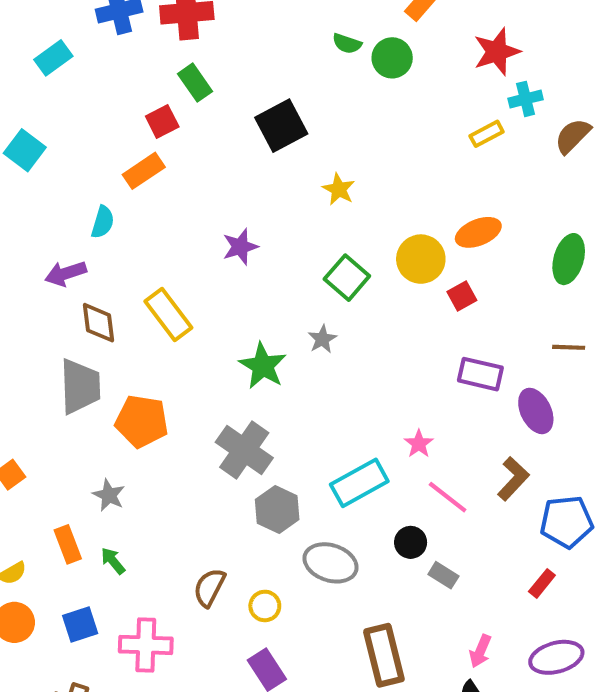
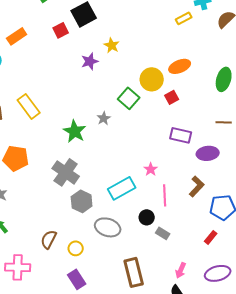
red square: (162, 122) -> (61, 30), moved
purple star: (240, 247) -> (90, 61), moved
green square: (347, 278) -> (129, 98), moved
purple ellipse: (536, 411) -> (208, 153), turned -70
pink line: (448, 497) -> (165, 195), turned 50

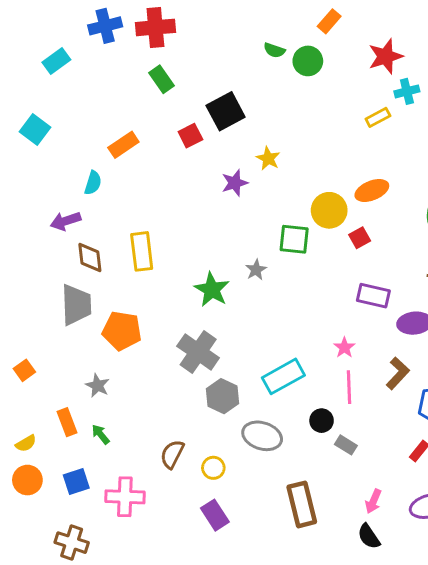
green square: (129, 98) -> (294, 239), turned -35
yellow rectangle: (29, 106) -> (142, 251), turned 30
pink star: (151, 169) -> (344, 347), moved

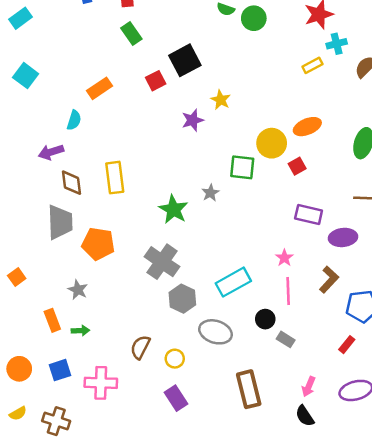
cyan rectangle: (56, 61) -> (20, 18), moved
green arrow: (101, 434) -> (80, 331), turned 126
yellow semicircle: (26, 443) -> (18, 413), moved

